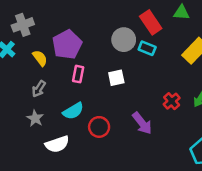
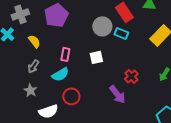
purple pentagon: (67, 45) -> (56, 15), moved
red cross: (172, 101) -> (131, 76), moved
cyan semicircle: (73, 111) -> (60, 74), moved
red circle: (99, 127) -> (71, 96), moved

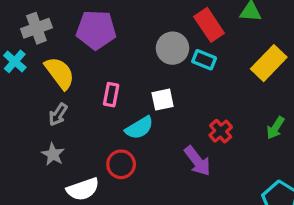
purple pentagon: (56, 15) -> (96, 30), turned 30
yellow semicircle: (34, 41) -> (60, 73), size x1.5
cyan semicircle: (60, 74) -> (139, 128), moved

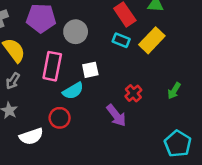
gray circle: (173, 48) -> (76, 32), moved
yellow rectangle: (269, 63) -> (152, 40), moved
pink rectangle: (111, 95) -> (52, 66), size x1.6

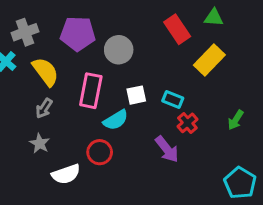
cyan rectangle: (121, 40) -> (173, 100), moved

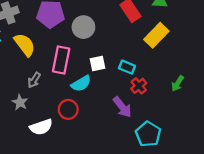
gray arrow: (44, 108) -> (34, 80), moved
cyan pentagon: (240, 183) -> (148, 134), moved

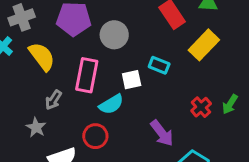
cyan rectangle: (127, 67) -> (159, 65), moved
red cross: (139, 86) -> (201, 107), moved

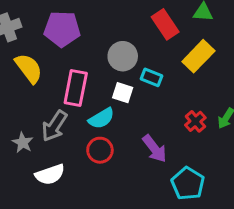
gray circle: (114, 35) -> (123, 56), moved
white square: (132, 80) -> (123, 93), turned 30
gray arrow: (53, 100) -> (54, 126), moved, size x1.5
red circle: (95, 136) -> (100, 150), moved

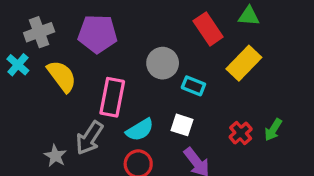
white square: (123, 93) -> (182, 125), moved

